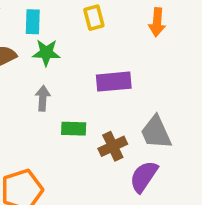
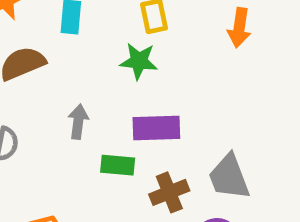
green star: (46, 53) -> (139, 61), moved
purple rectangle: (114, 82) -> (156, 128), moved

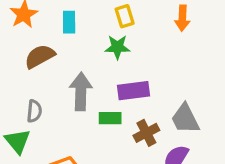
gray arrow: (78, 122) -> (81, 92), size x1.6

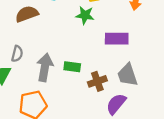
purple rectangle: (134, 91) -> (117, 39), moved
gray arrow: (81, 92) -> (45, 67), moved

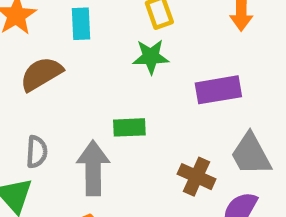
green rectangle: (72, 67) -> (129, 127), moved
brown cross: (97, 81) -> (197, 177), turned -36

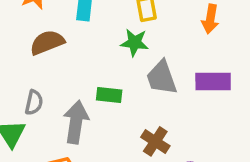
purple rectangle: (218, 90) -> (213, 81), moved
gray trapezoid: (251, 154) -> (162, 78), moved

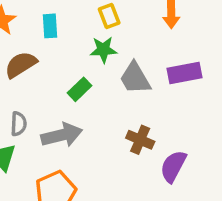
green rectangle: (109, 95) -> (80, 89), moved, turned -40
gray arrow: (76, 122) -> (62, 135), turned 78

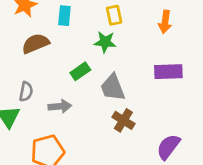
gray trapezoid: (135, 78) -> (113, 88), moved
gray arrow: (62, 135) -> (60, 106), size x0.7
purple semicircle: (173, 166) -> (168, 147), moved

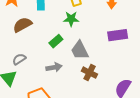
gray semicircle: (26, 92) -> (19, 59), turned -128
gray arrow: (60, 106) -> (54, 67), moved

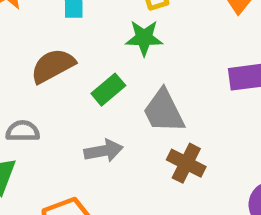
brown semicircle: (22, 25) -> (53, 66), moved
gray semicircle: (19, 59) -> (23, 131), turned 32

